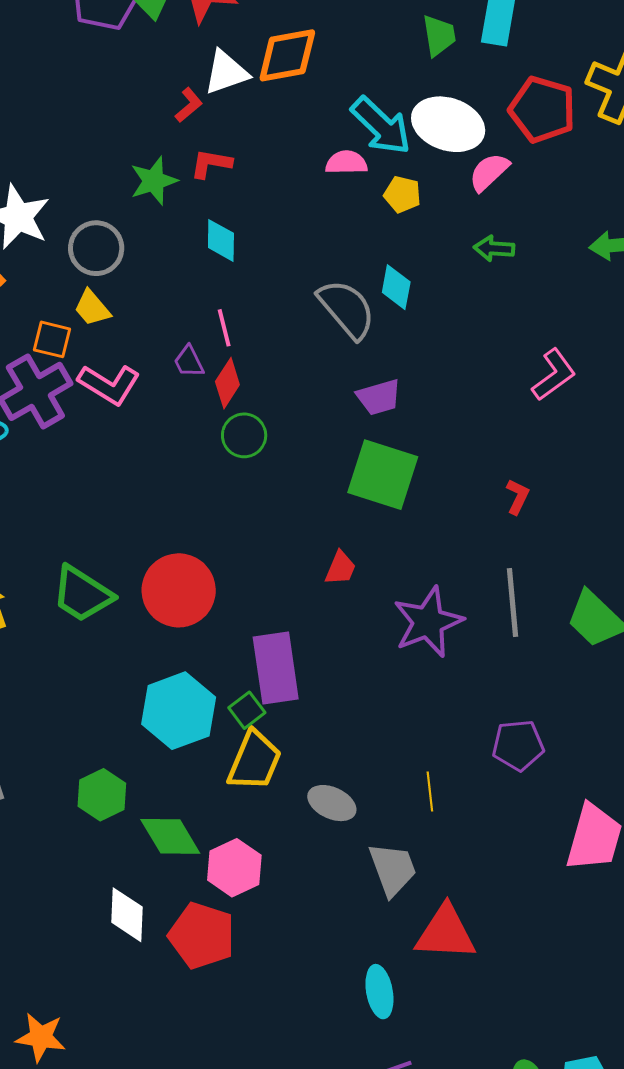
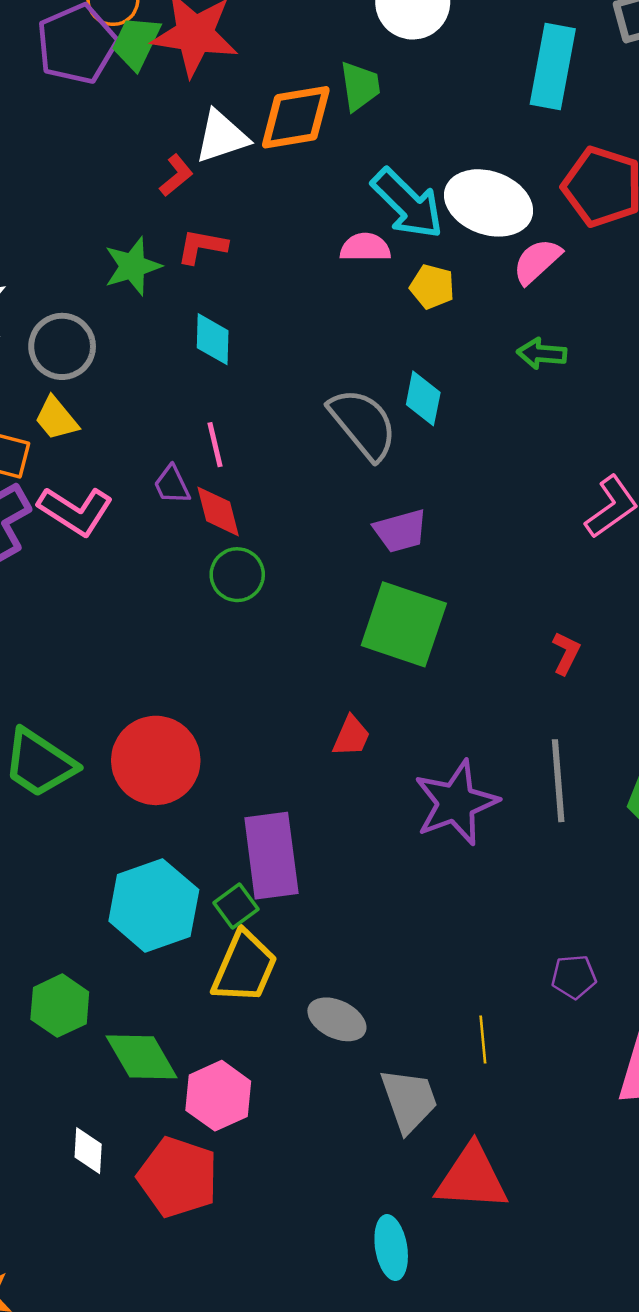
green trapezoid: (439, 35) -> (360, 86), moved
red diamond: (227, 383) -> (218, 511), turned -48
purple pentagon: (518, 745) -> (574, 977), moved, size x0.7
yellow line: (430, 791) -> (483, 1040), moved
white diamond: (127, 915) -> (88, 1151), size x0.7

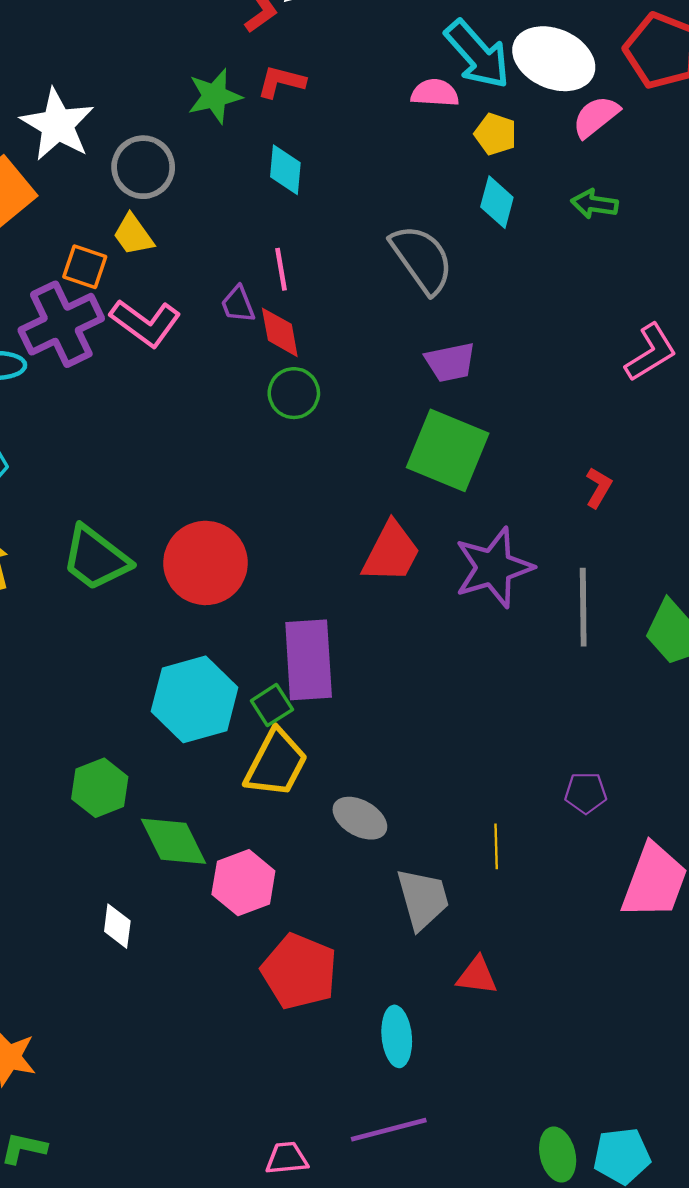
cyan diamond: (423, 398) -> (497, 202), moved
red trapezoid: (351, 736) -> (391, 552), size x1.6
purple star: (456, 803) -> (494, 568), moved
red pentagon: (178, 1177) -> (299, 971), moved
red triangle: (472, 1178) -> (477, 976), size x0.6

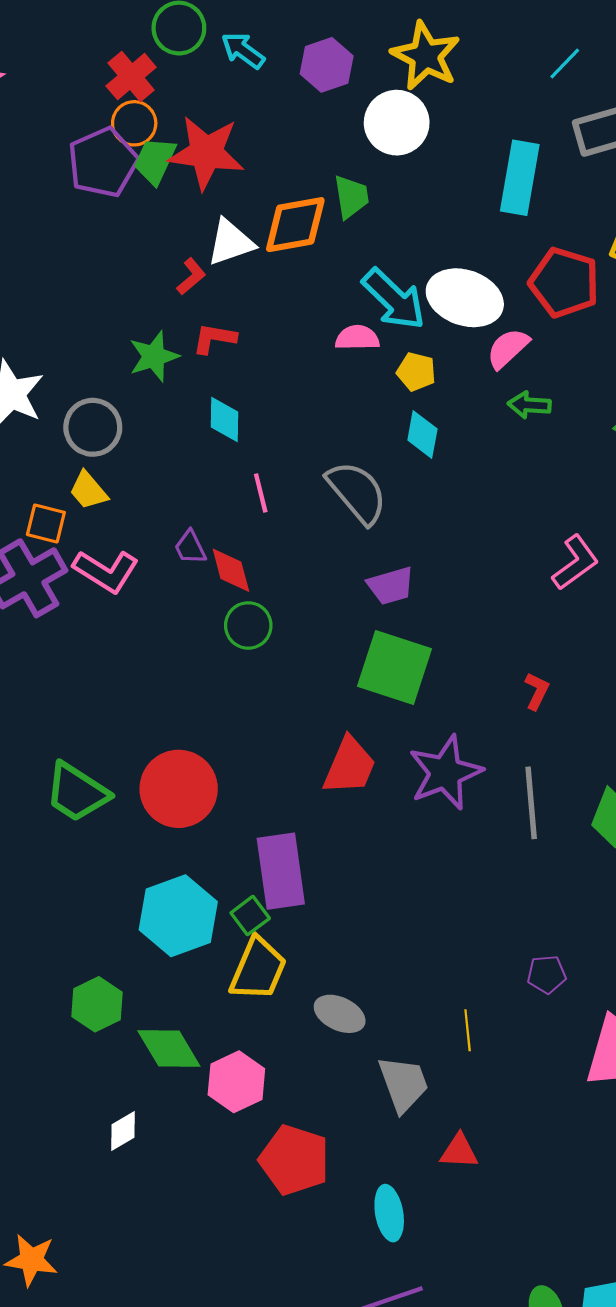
green arrow: (594, 204) -> (529, 405), moved
pink line: (281, 269) -> (261, 493), moved
white diamond: (117, 926) -> (123, 1131), turned 57

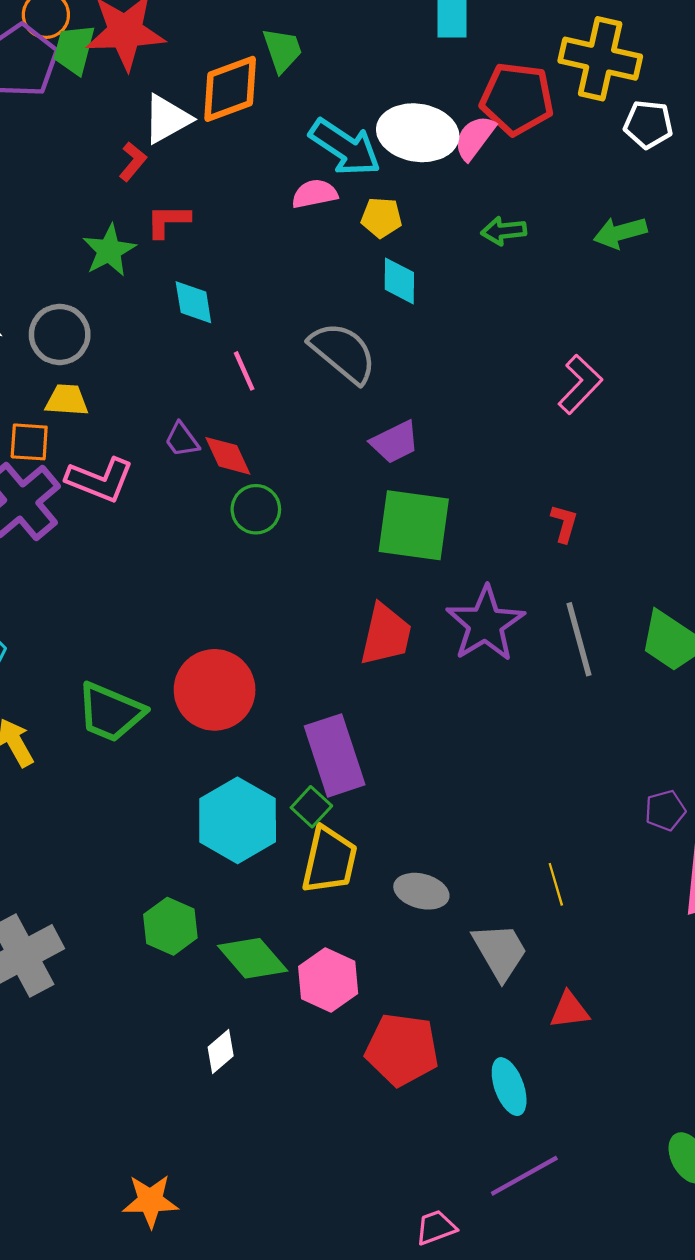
pink semicircle: (508, 348) -> (475, 138), moved
yellow trapezoid: (88, 490) -> (67, 400), turned 144
purple pentagon: (547, 974) -> (665, 810), moved

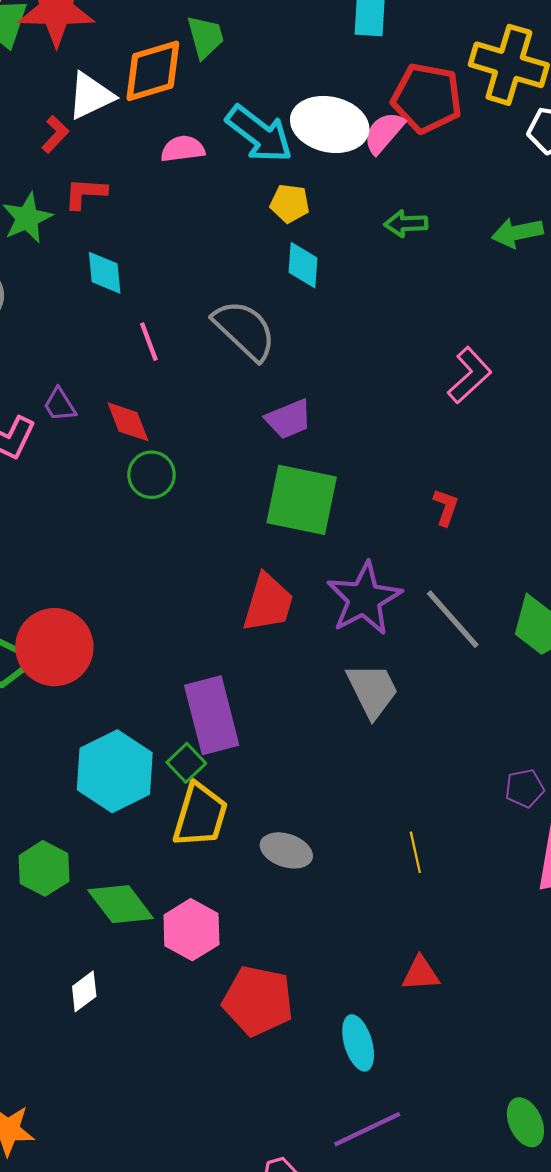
pink semicircle: (315, 194) -> (183, 149), moved
purple trapezoid: (182, 440) -> (60, 405), moved
gray line: (579, 639) -> (453, 619), turned -30
red circle: (215, 690) -> (54, 647), moved
gray trapezoid: (500, 951) -> (372, 690), moved

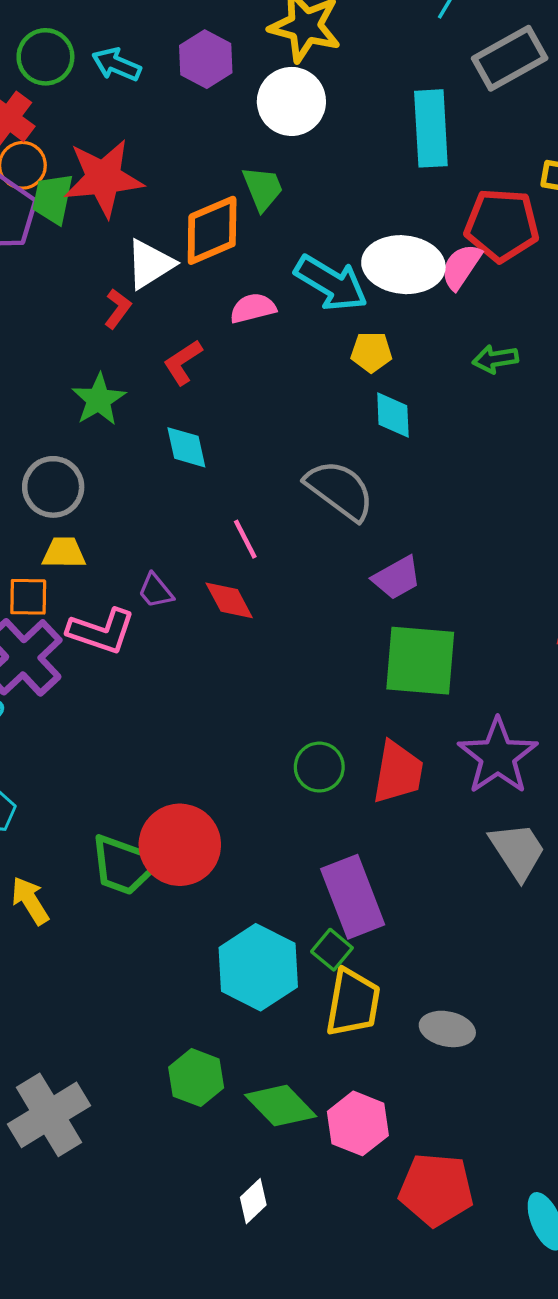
red L-shape: (85, 193) -> (183, 362), moved, turned -30
pink line: (149, 342) -> (245, 539), moved
green circle: (152, 475) -> (319, 767), moved

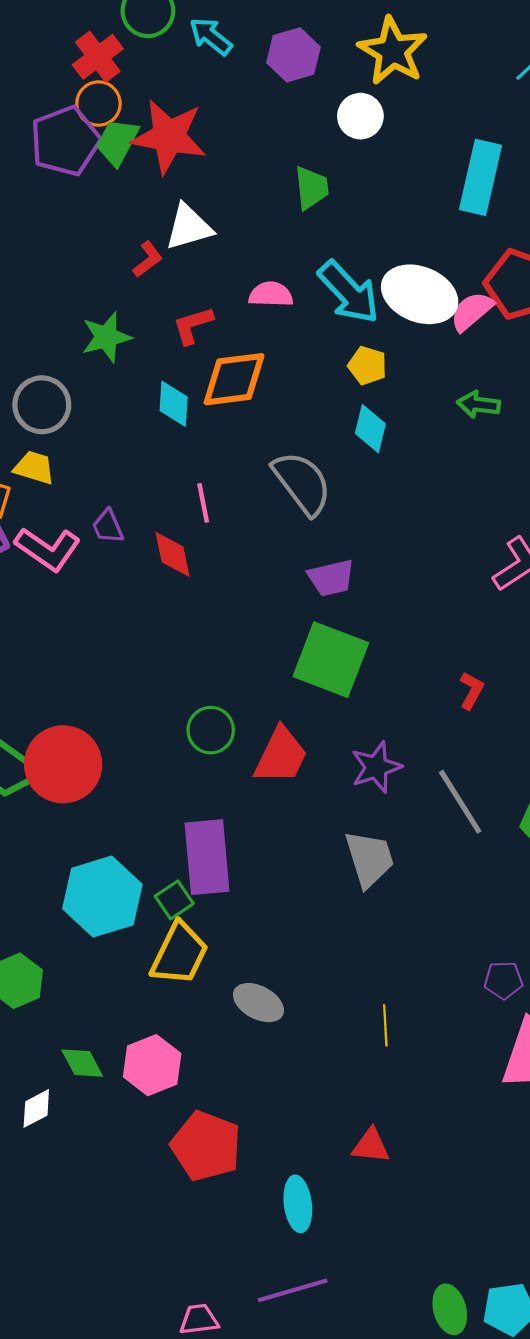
white circle: (291, 101) -> (360, 116), size x0.7
orange diamond: (212, 230) -> (234, 379), moved
purple star: (498, 756) -> (376, 767), size x0.7
green diamond: (281, 1106) -> (82, 1063), moved, size x0.7

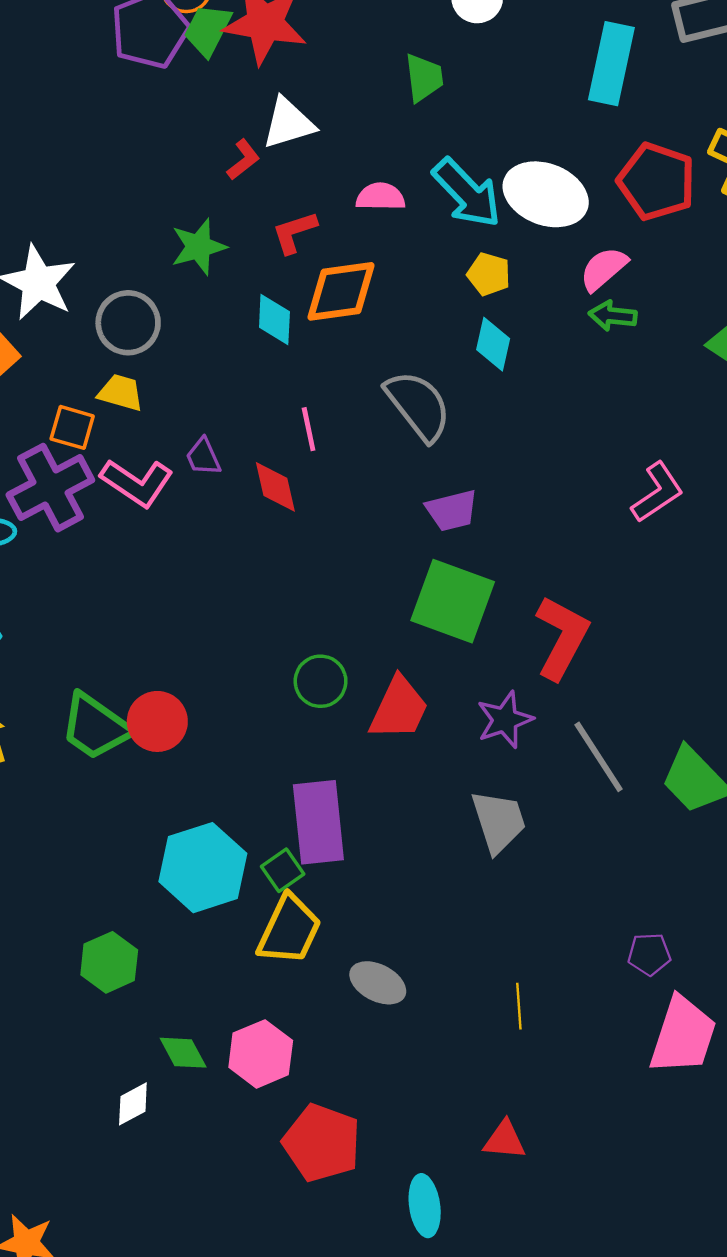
pink semicircle: (472, 311) -> (604, 269), moved
red L-shape: (472, 690) -> (562, 638), moved, size x2.0
red circle: (63, 764) -> (157, 721), size x0.7

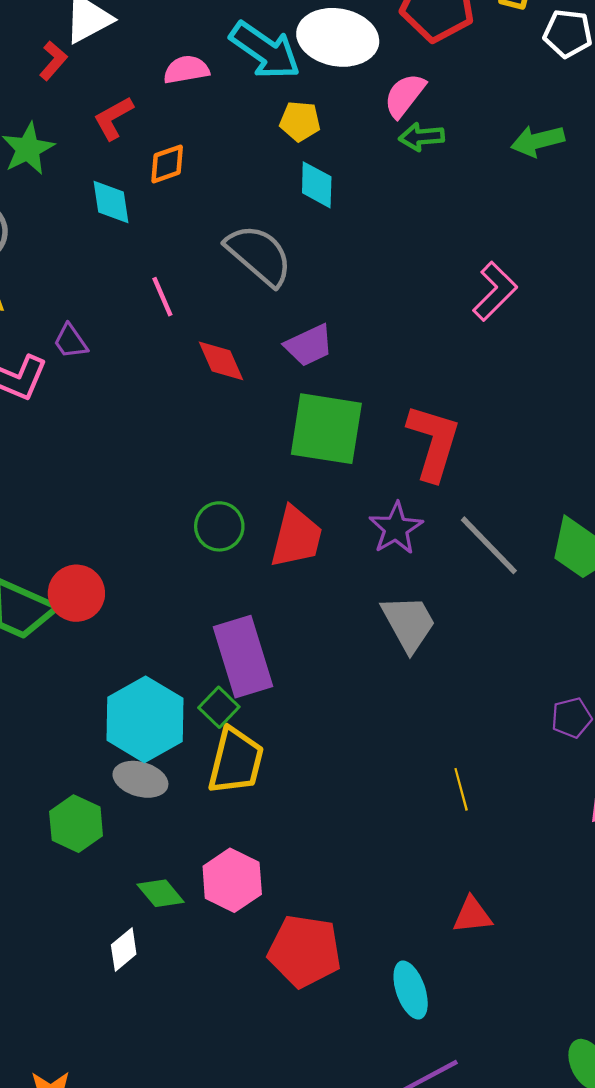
orange diamond: (341, 291) -> (167, 164), size x0.6
red diamond: (275, 487) -> (221, 361), moved
gray ellipse: (378, 983) -> (140, 779), moved

